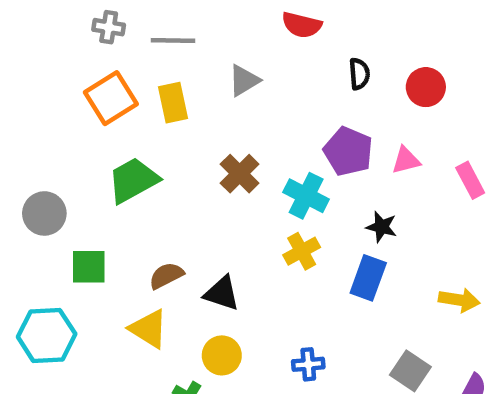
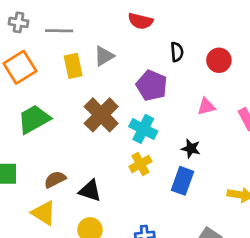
yellow rectangle: (173, 103) -> (73, 66), moved
purple pentagon: (348, 151) -> (152, 85), moved
brown cross: (240, 174) -> (101, 115), size x1.4

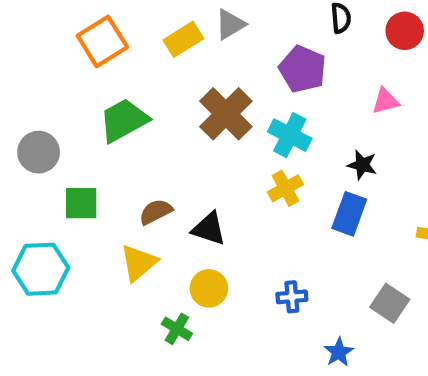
yellow rectangle: (73, 66) -> (183, 39), turned 70
yellow triangle: (44, 213) -> (139, 263), turned 48

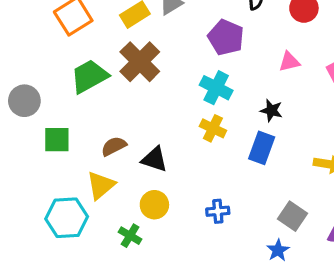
brown cross: (226, 114) -> (140, 62), moved
yellow cross: (285, 188) -> (213, 128), turned -35
cyan hexagon: (41, 269) -> (67, 218), moved
blue star: (339, 352) -> (278, 250), moved

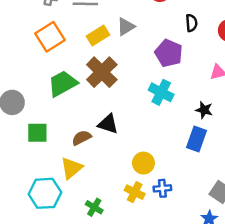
yellow cross: (213, 128) -> (135, 192), moved
black triangle: (154, 159) -> (108, 124), moved
yellow circle: (154, 205) -> (143, 163), moved

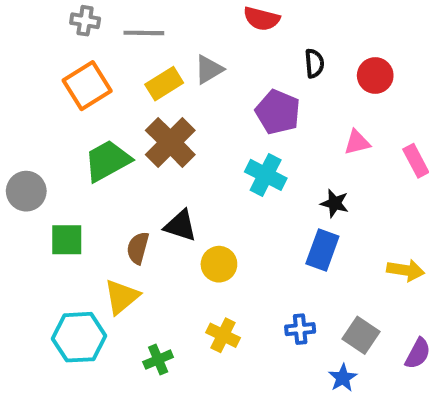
brown semicircle: (82, 138) -> (138, 248), turned -48
yellow circle: (143, 163) -> (219, 264), moved
blue cross: (162, 188) -> (300, 329), moved
green cross: (94, 207) -> (158, 360), turned 36

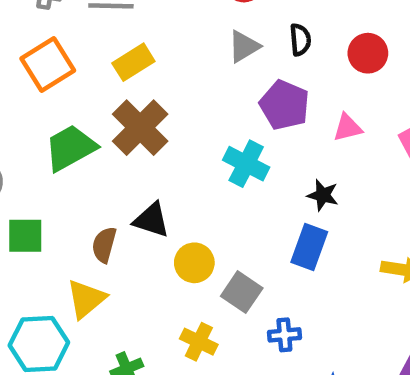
gray triangle: (209, 69) -> (244, 46), moved
purple pentagon: (278, 112) -> (284, 105), moved
gray square: (361, 335) -> (242, 292), moved

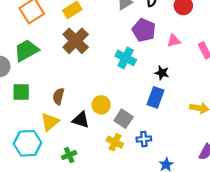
green trapezoid: (70, 148) -> (26, 50), moved
black triangle: (151, 220) -> (81, 120), moved
yellow cross: (199, 342) -> (115, 142), moved

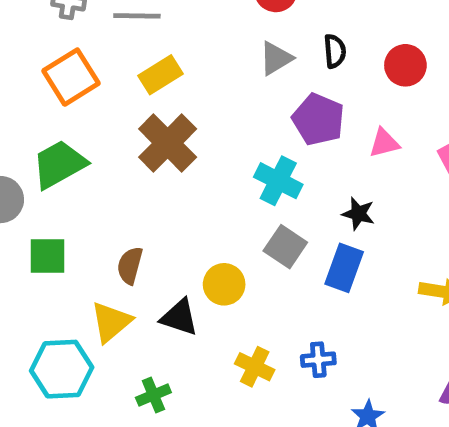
gray square: (124, 119) -> (285, 247), moved

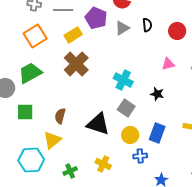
purple pentagon: (318, 119) -> (96, 18), moved
blue rectangle: (344, 268) -> (157, 133), moved
yellow circle: (224, 284) -> (130, 135), moved
black triangle: (179, 317) -> (98, 124), moved, size x1.4
yellow cross: (255, 367) -> (103, 164), moved

